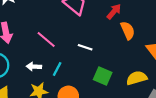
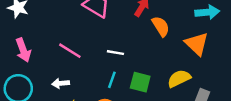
cyan line: (57, 69) -> (112, 80), moved

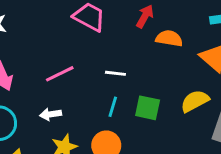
orange semicircle: (161, 26) -> (169, 38), turned -45
pink line: (70, 51) -> (60, 74), turned -55

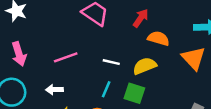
yellow semicircle: (195, 101) -> (145, 66), moved

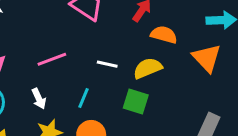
cyan line: (106, 89) -> (83, 98), moved
white arrow: (54, 90) -> (39, 99), turned -112

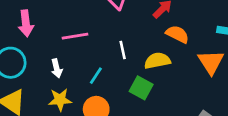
white line: (107, 64) -> (123, 50), turned 54

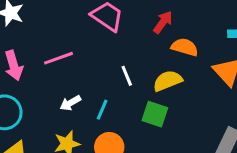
pink line: (75, 36) -> (59, 58), moved
white arrow: (57, 68) -> (70, 103), moved, turned 84

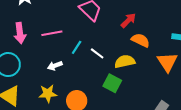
white line: (127, 76) -> (97, 53), turned -40
cyan line: (102, 110) -> (77, 47), moved

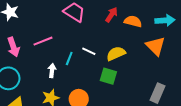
orange semicircle: (141, 40) -> (133, 21), moved
cyan line: (77, 47) -> (69, 58), moved
white arrow: (55, 66) -> (52, 71), turned 128

